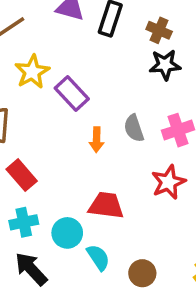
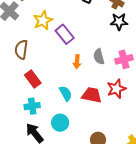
red trapezoid: (106, 205) -> (92, 95), moved
cyan circle: (67, 233) -> (60, 123), moved
cyan semicircle: (98, 257) -> (66, 93), moved

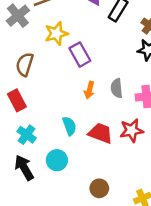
red rectangle: (33, 79) -> (17, 100), moved
cyan cross: (32, 106) -> (27, 135), turned 35

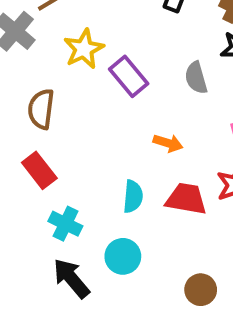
gray semicircle: (117, 88) -> (196, 78), moved
orange arrow: (89, 90) -> (168, 143), moved, turned -77
cyan semicircle: (69, 126) -> (133, 196), turned 36

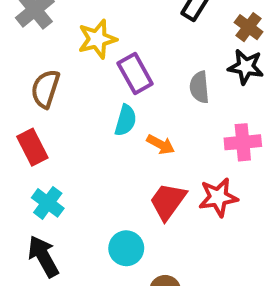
cyan semicircle: (133, 196) -> (126, 120), moved
red trapezoid: (186, 199) -> (168, 201), turned -75
cyan circle: (123, 256) -> (126, 248), moved

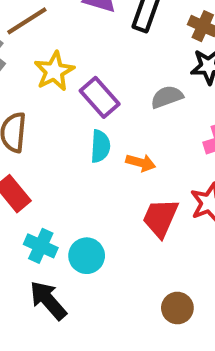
gray semicircle: (199, 87) -> (167, 97), turned 88
cyan circle: (126, 248) -> (87, 256), moved

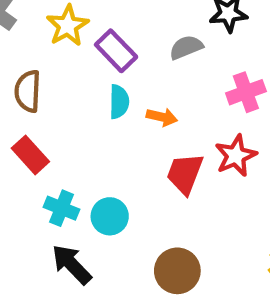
brown circle: (177, 308) -> (177, 271), moved, size x1.4

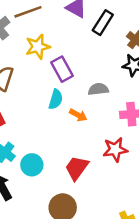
gray semicircle: (186, 47) -> (98, 89), moved
red trapezoid: (185, 174) -> (77, 168), moved

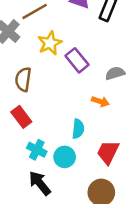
cyan semicircle: (56, 99) -> (78, 129), moved

